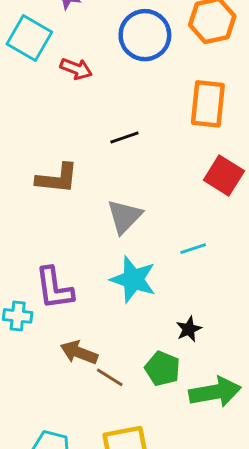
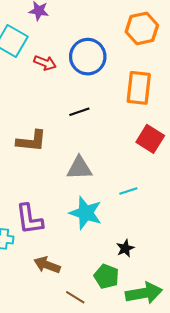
blue circle: (145, 35) -> (88, 57), moved
gray triangle: (124, 216) -> (79, 168), turned 44
brown line: (110, 377) -> (75, 297), moved

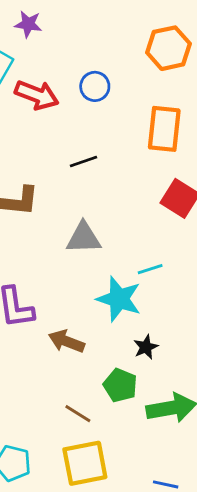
blue circle: (88, 57) -> (95, 86), size x0.6
red arrow: (45, 63) -> (37, 95), size x1.4
cyan star: (86, 213) -> (119, 299), moved
brown arrow: (47, 265) -> (66, 341), moved

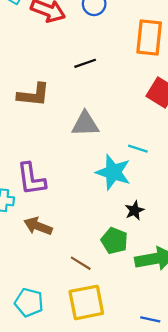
cyan line: (150, 269) -> (138, 149), turned 36
brown arrow: (66, 341) -> (38, 226), moved

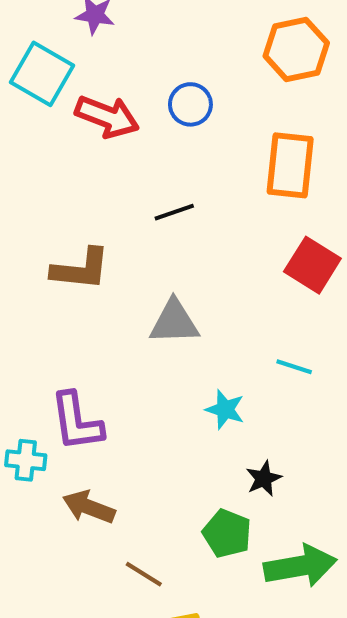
cyan line: (138, 149) -> (294, 367), moved
cyan star: (113, 172) -> (225, 409), size x0.6
brown line: (81, 263) -> (144, 574), moved

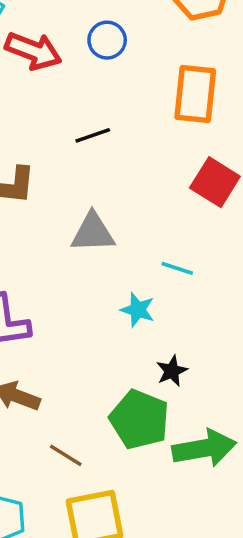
cyan line: (294, 367) -> (177, 268), moved
green pentagon: (227, 533) -> (139, 419), size x1.4

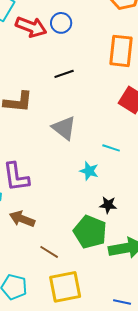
blue circle: (107, 40) -> (61, 23), moved
gray triangle: (93, 232) -> (64, 128), turned 40
black star: (172, 371) -> (108, 205), turned 30

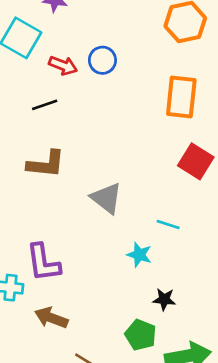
red arrow: (31, 27) -> (63, 65), size x0.7
black line: (64, 74) -> (45, 105), moved
green pentagon: (90, 232) -> (141, 335), size x0.7

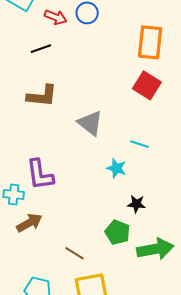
red square: (196, 161) -> (147, 85), moved
brown arrow: (51, 318) -> (29, 223), moved, turned 130

